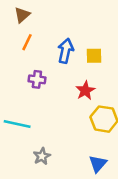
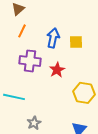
purple cross: (37, 79) -> (30, 61), size x1.5
red star: (85, 91) -> (57, 70), moved

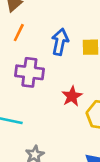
red star: (57, 70) -> (72, 96), moved

